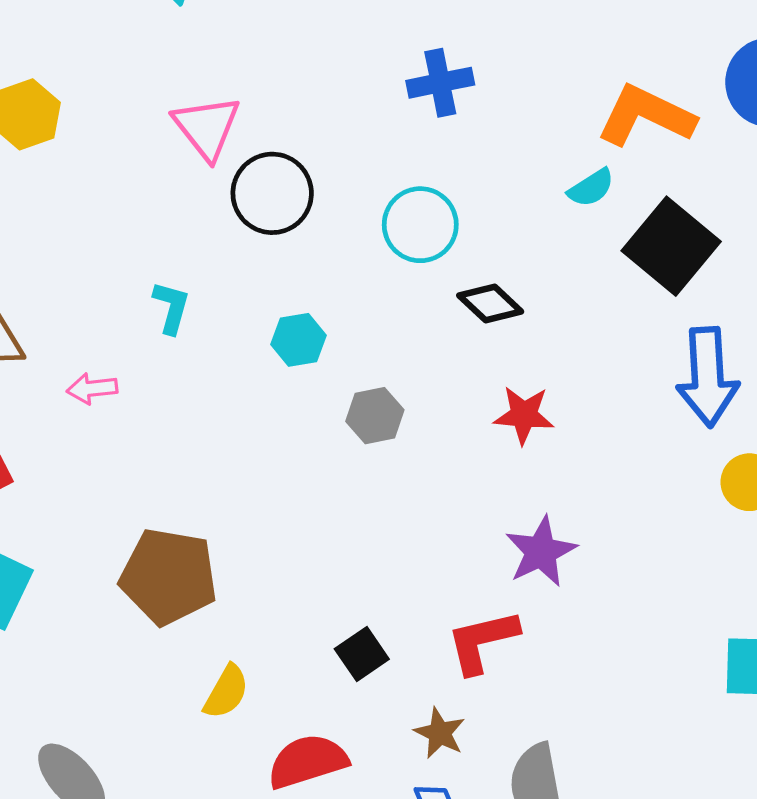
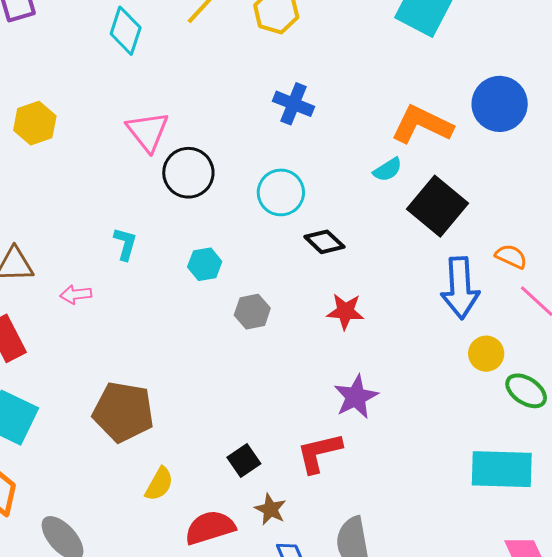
blue cross: (440, 83) -> (294, 104), turned 33
brown star: (440, 733) -> (270, 509), moved

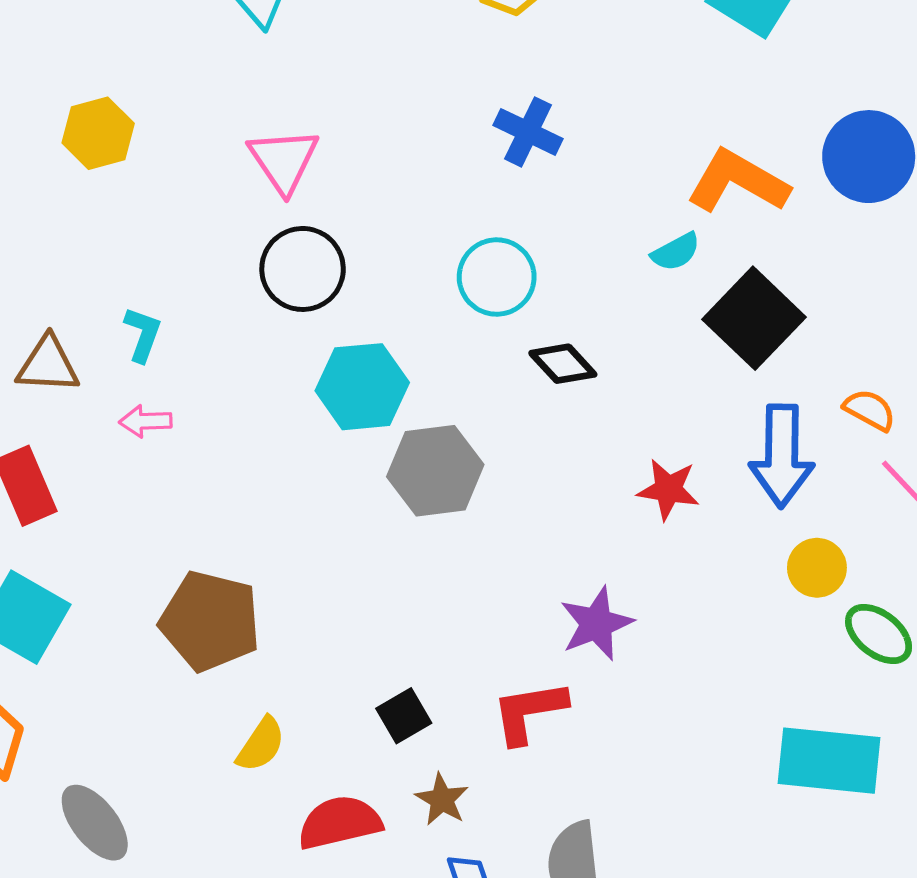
black circle: (188, 173) -> (303, 269), moved
cyan L-shape: (125, 244) -> (143, 334), moved
cyan hexagon: (205, 264) -> (362, 387), size x1.6
red star: (345, 311) -> (668, 489), moved
gray hexagon: (252, 312) -> (435, 471), size x1.6

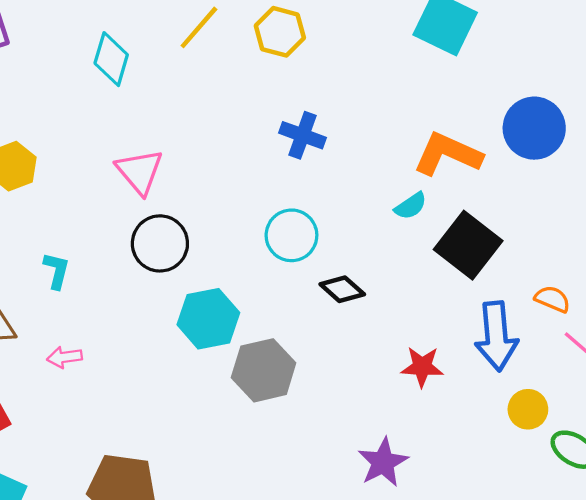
cyan L-shape: (143, 334) -> (56, 271), moved

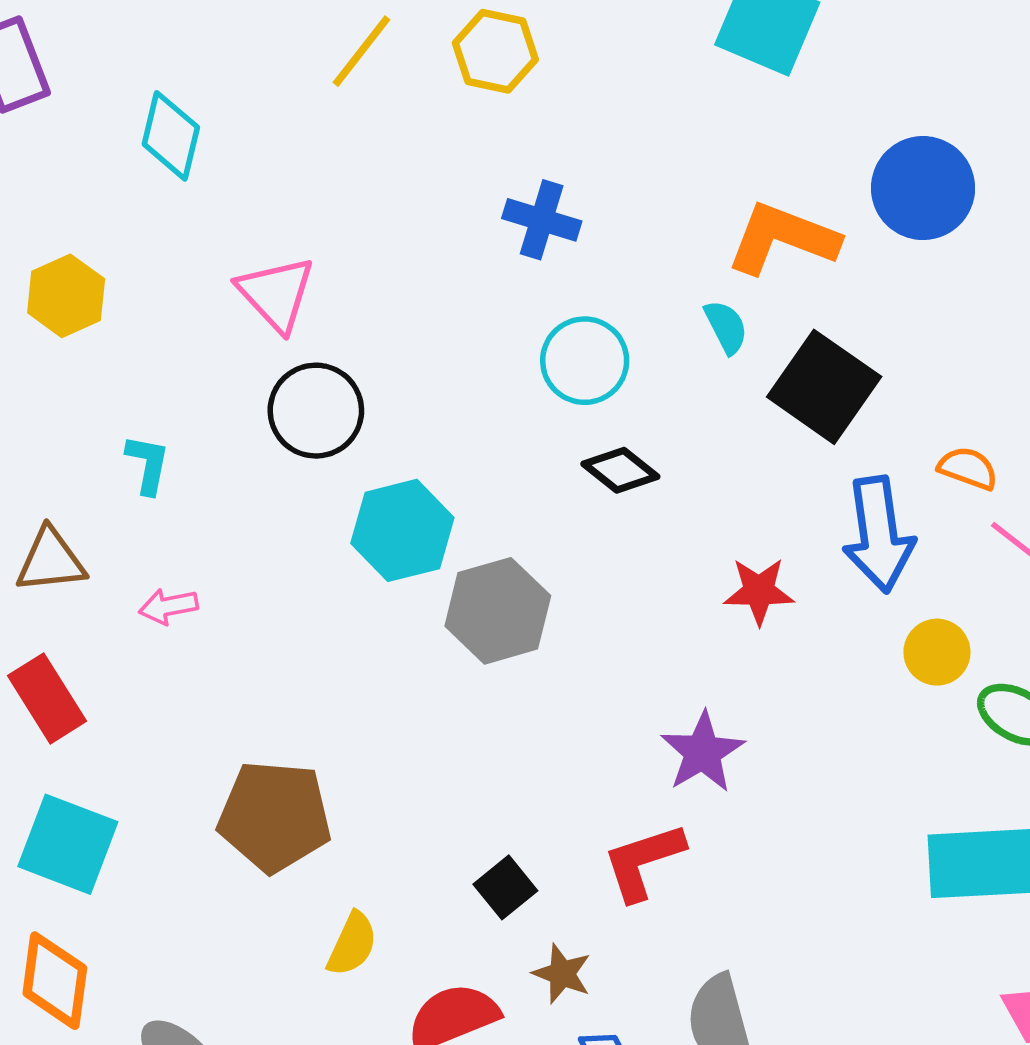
cyan diamond: (111, 59) -> (171, 136), moved
cyan semicircle: (411, 206) -> (726, 327), turned -80
cyan circle: (291, 235) -> (585, 361), moved

